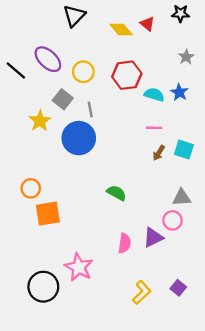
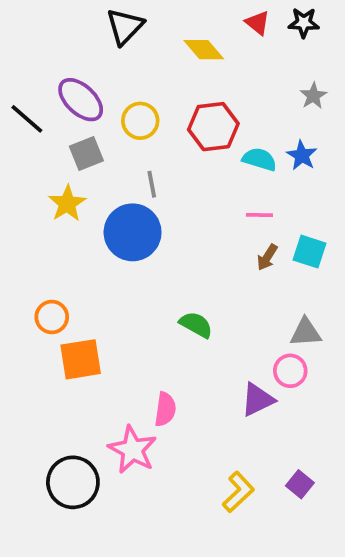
red triangle: (147, 24) -> (258, 23), moved
gray square: (63, 99) -> (86, 153), moved, turned 30
pink semicircle: (124, 243) -> (165, 409), moved

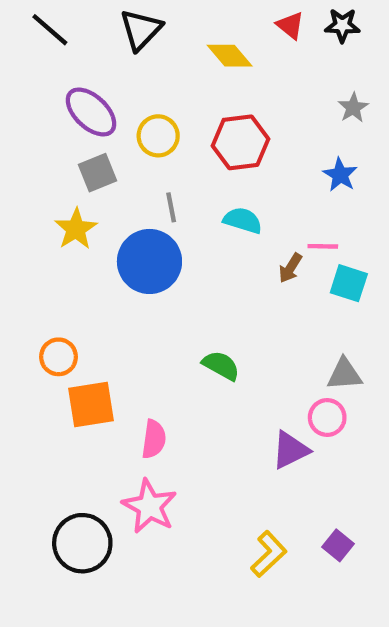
black line: (27, 119) -> (50, 30), moved
cyan semicircle: (259, 159) -> (243, 220), moved
pink line: (259, 215) -> (323, 246), moved
brown arrow: (267, 257) -> (290, 268), moved
pink semicircle: (165, 409) -> (154, 439), moved

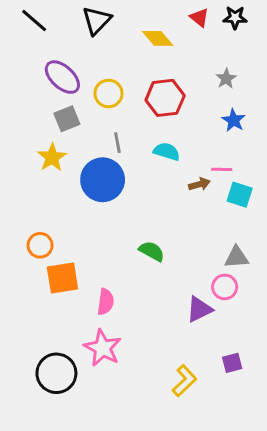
gray star: (353, 108) -> (226, 79), moved
brown arrow: (290, 268) -> (199, 184), turned -138
purple square: (338, 545) -> (232, 363), moved, turned 36

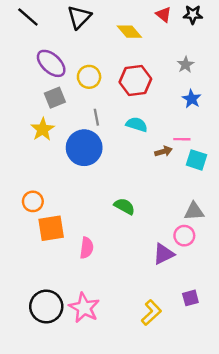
pink star: (103, 348) -> (84, 308), moved

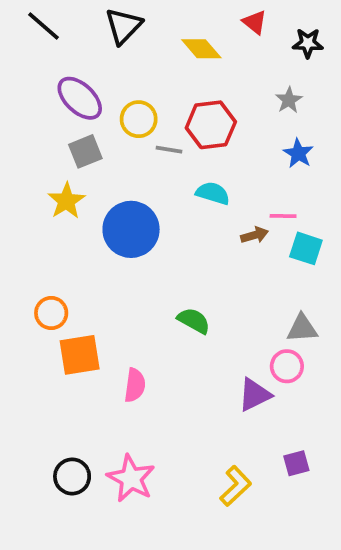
black star: (193, 15) -> (308, 43), moved
gray line: (96, 117) -> (169, 150), moved, turned -70
black circle: (46, 306) -> (72, 476), size x0.7

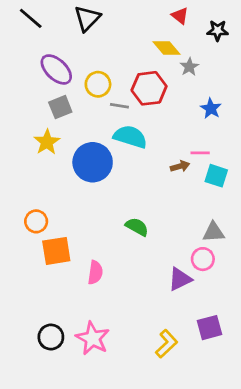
yellow diamond: (201, 49) -> (167, 48), moved
gray star: (289, 100) -> (189, 67), moved
cyan semicircle: (213, 193) -> (130, 137), moved, size x1.4
purple square: (296, 463) -> (210, 328), size x1.4

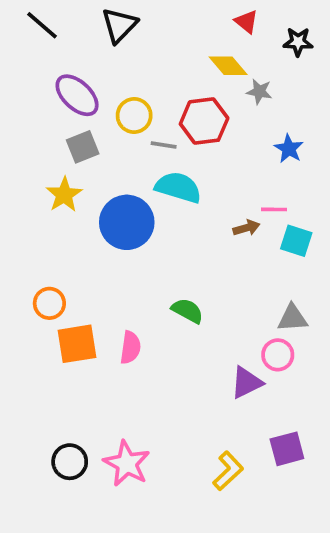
gray star: (189, 67) -> (259, 92), turned -30
pink semicircle: (95, 272) -> (130, 348), moved

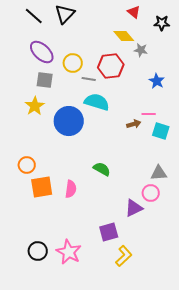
black line: (42, 25) -> (34, 16), moved
gray square: (83, 147) -> (45, 80), turned 30
purple square: (287, 449) -> (109, 232), moved

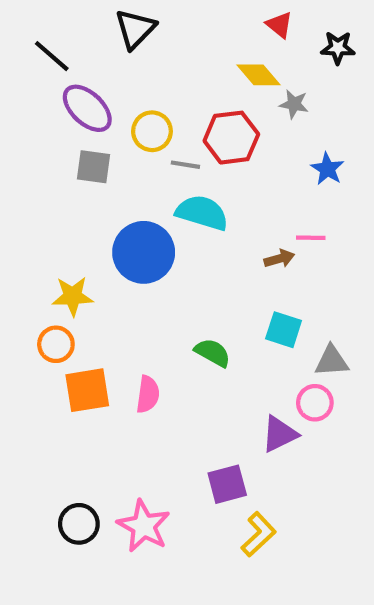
black line: (34, 16) -> (52, 56), moved
yellow star: (35, 106) -> (73, 296), moved, turned 30
cyan square: (161, 131) -> (284, 330), moved

